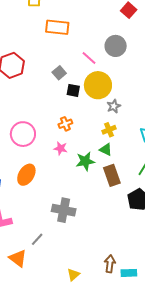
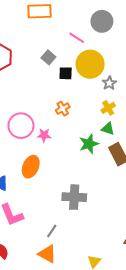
pink star: (61, 148) -> (44, 135), moved
orange triangle: (18, 258) -> (47, 254), moved

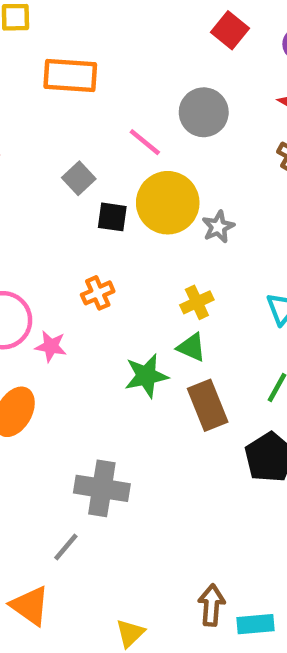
gray star: (109, 83) -> (218, 227), moved
gray line: (52, 231) -> (66, 547), moved

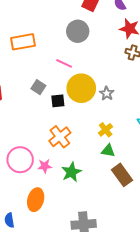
gray circle: (204, 112) -> (78, 31), moved
orange cross: (98, 293) -> (60, 137), size x1.5
green star: (146, 376) -> (71, 172), moved

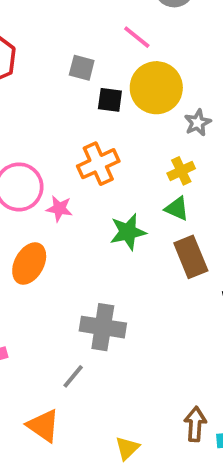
gray square: (38, 87) -> (82, 68), turned -32
gray star: (107, 93) -> (198, 123), moved
green star: (71, 172) -> (128, 232), moved

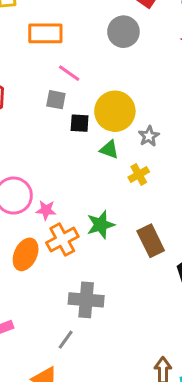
pink line: (137, 37) -> (69, 73), moved
orange cross: (98, 164) -> (62, 240), moved
green triangle: (177, 209) -> (109, 150), moved

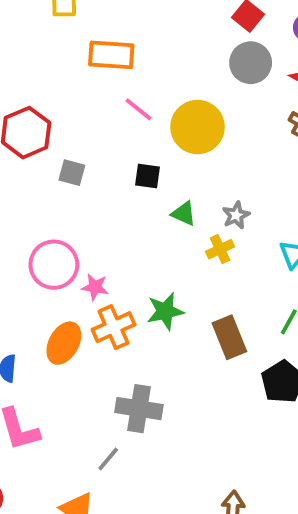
gray circle: (123, 32) -> (251, 63), moved
gray square: (56, 100) -> (72, 173), moved
yellow circle: (115, 111) -> (198, 127), moved
gray star: (149, 136) -> (236, 215), moved

